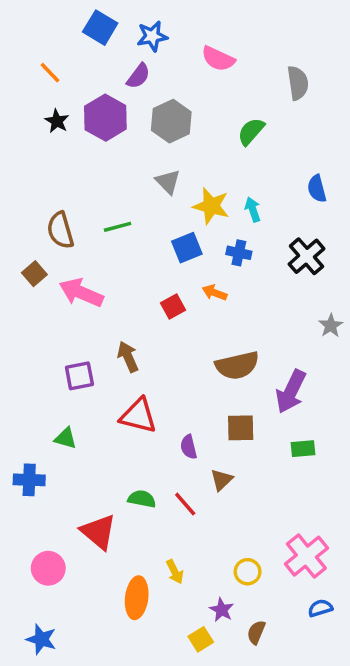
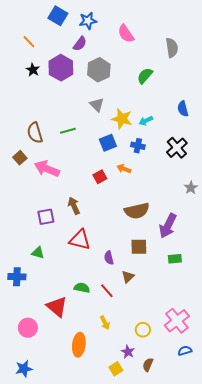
pink semicircle: (218, 59) -> (126, 34), turned 30
cyan arrow: (253, 209) -> (146, 121), turned -96
yellow arrow: (175, 572) -> (105, 323), moved
blue star: (41, 639) -> (24, 369), turned -30

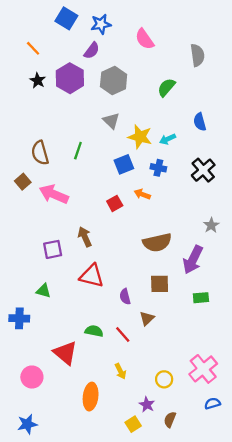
blue semicircle: (183, 109) -> (200, 122), moved
green line: (68, 131) -> (78, 151), turned -56
gray star: (191, 188) -> (211, 225), moved

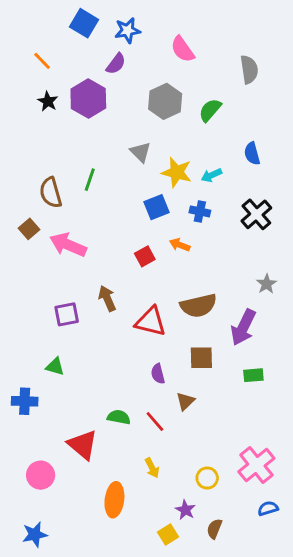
gray hexagon: (114, 80) -> (165, 101), moved
green line: (78, 151) -> (90, 180), moved
red triangle: (92, 276) -> (151, 322), moved

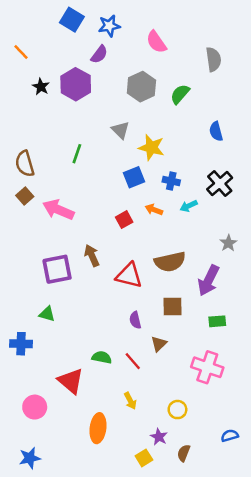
orange line: (42, 61) -> (21, 52), moved
cyan arrow: (211, 175) -> (189, 206), moved
brown semicircle: (51, 193) -> (25, 164), moved
purple square: (67, 314) -> (57, 269), size x1.4
pink cross: (256, 465) -> (207, 367), moved, turned -32

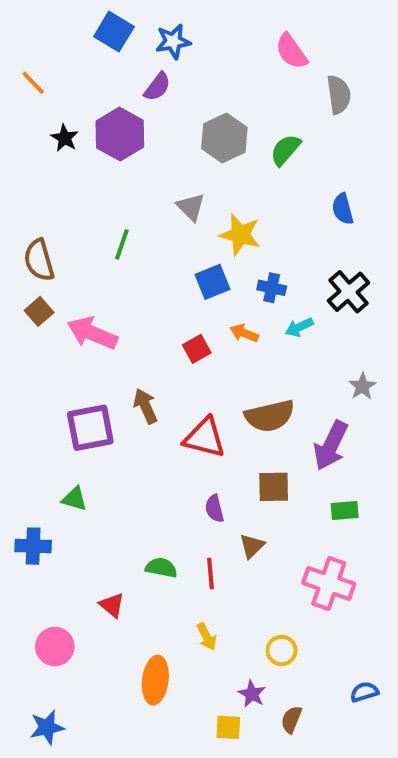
pink semicircle: (156, 42) -> (291, 51), moved
red line: (133, 361) -> (211, 574), turned 36
red triangle: (71, 381) -> (112, 605), size x0.6
yellow square: (144, 458) -> (228, 727), turned 35

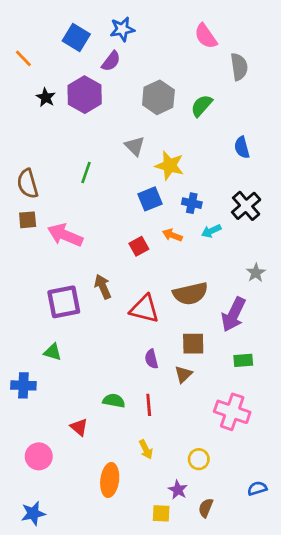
blue square: (114, 32) -> (76, 38), moved
brown square: (39, 311) -> (28, 220), turned 36
brown triangle: (252, 546) -> (183, 374), moved

